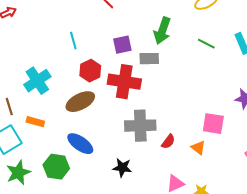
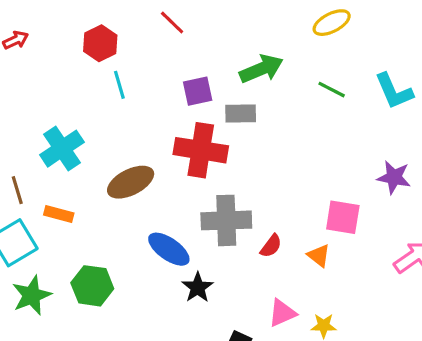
green arrow: (162, 31) -> (261, 69), turned -132
red hexagon: (90, 71) -> (100, 43), moved
blue ellipse: (80, 144) -> (169, 249), moved
black star: (122, 168) -> (198, 287), turned 30

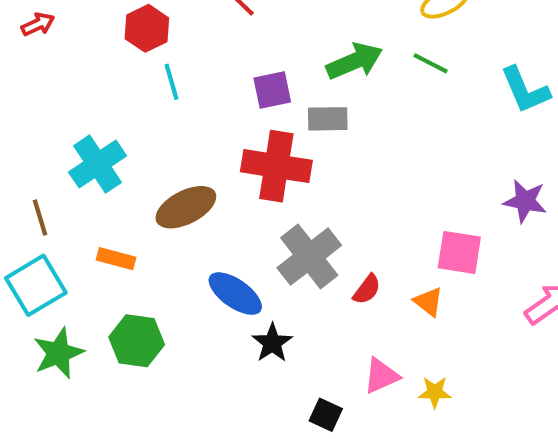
green line: (332, 90) -> (431, 63), moved
orange rectangle: (59, 214) -> (116, 259), moved
gray cross: (226, 220) -> (309, 257), turned -36

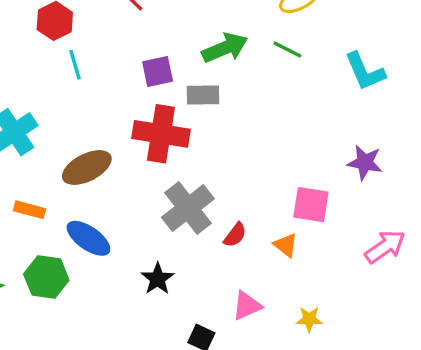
blue ellipse: (235, 294) -> (88, 238), moved
yellow star: (435, 392) -> (309, 319), moved

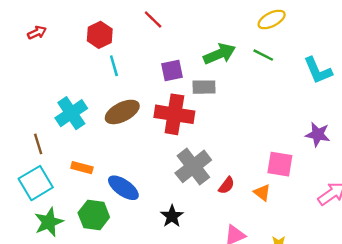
brown ellipse: (87, 168) -> (122, 112), moved

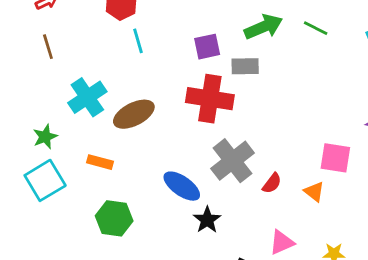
brown ellipse: (122, 112) -> (134, 114), moved
brown line: (38, 144) -> (48, 47), moved
blue ellipse: (123, 188) -> (182, 186), moved
green star: (49, 222) -> (45, 137), moved, size x0.7

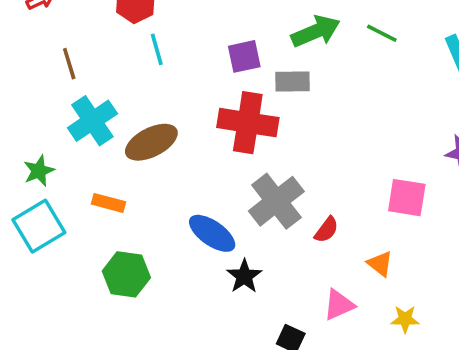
brown line: (48, 47) -> (69, 64), moved
orange triangle: (314, 192) -> (380, 264), moved

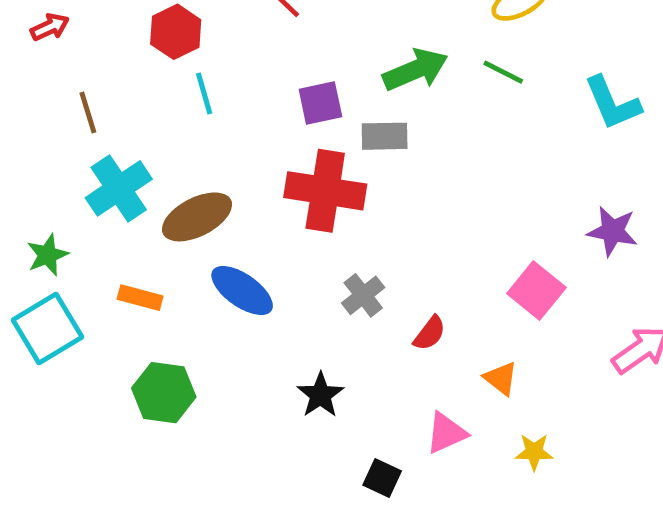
pink square: (407, 198) -> (536, 291), turned 30
gray cross: (276, 201) -> (363, 295), size x0.6
blue ellipse: (212, 233) -> (242, 291), moved

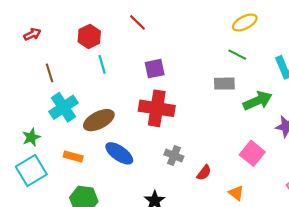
green arrow: (415, 70) -> (258, 101), moved
gray rectangle: (385, 136) -> (224, 84), moved
gray cross: (363, 295) -> (174, 155), turned -30

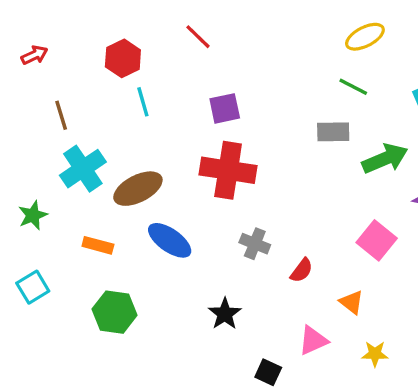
cyan square: (31, 171) -> (33, 287), moved, size x0.7

